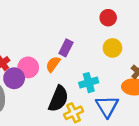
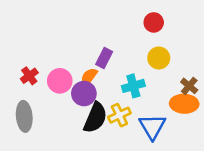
purple circle: (14, 78) -> (84, 94), moved
cyan cross: (89, 83) -> (133, 86), moved
yellow cross: (74, 113) -> (119, 115), moved

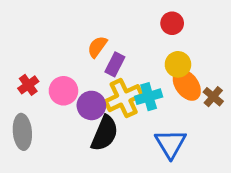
orange semicircle: (89, 77) -> (97, 47), moved
orange ellipse: (184, 104) -> (187, 85), moved, turned 52
yellow cross: (119, 115) -> (124, 98), moved, size x1.4

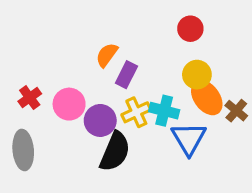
cyan cross: (149, 97) -> (164, 111), turned 30
yellow cross: (124, 98) -> (136, 112), size x0.7
blue triangle: (171, 144) -> (189, 139), moved

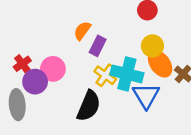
cyan cross: (164, 111) -> (127, 74), size x1.4
yellow cross: (136, 112) -> (105, 75), turned -30
purple circle: (100, 120) -> (35, 82), moved

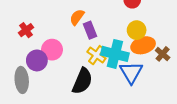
purple rectangle: (98, 46) -> (90, 30), turned -49
red cross: (22, 64) -> (26, 30), moved
orange ellipse: (160, 64) -> (143, 45), turned -70

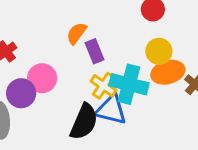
blue triangle: (131, 72) -> (111, 110), moved, turned -45

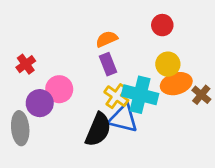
orange semicircle: (77, 33) -> (107, 39), moved, turned 30

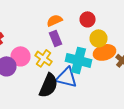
red circle: (162, 25) -> (88, 19), moved
yellow cross: (116, 96) -> (44, 58), moved

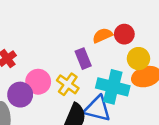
orange semicircle: (54, 20) -> (102, 35), moved

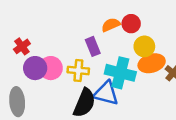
yellow cross: (68, 84) -> (78, 70), turned -30
purple circle: (20, 95) -> (35, 68), moved

